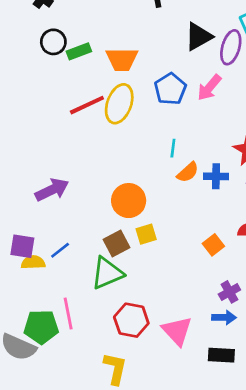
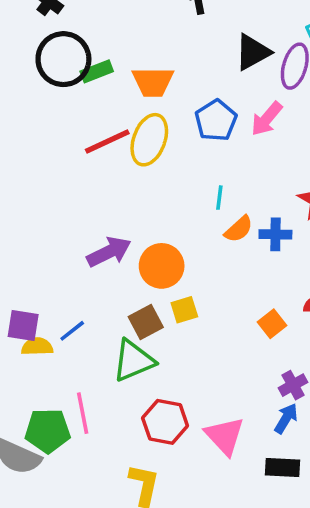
black circle: (53, 42) -> (63, 59), size x1.6
purple arrow: (52, 190) -> (109, 252), moved
blue arrow: (224, 317) -> (286, 418), turned -60

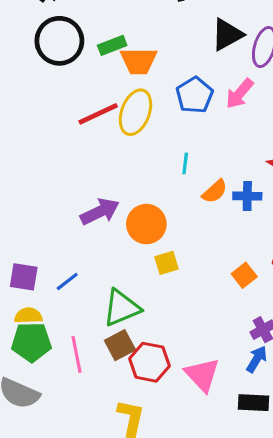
green rectangle: (97, 71) -> (112, 45), moved
cyan line: (219, 198) -> (185, 163), moved
brown square: (146, 322) -> (120, 345), moved
yellow semicircle: (37, 347) -> (28, 316), moved
green pentagon: (48, 431) -> (31, 342), moved

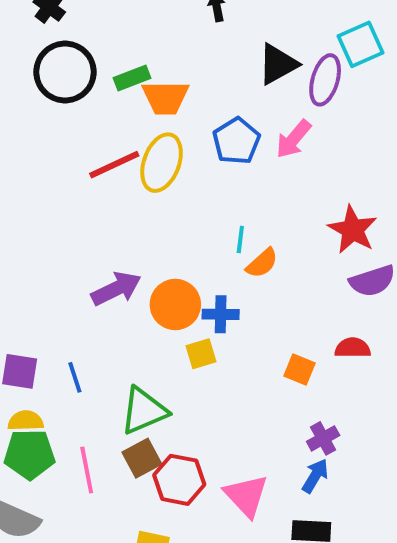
cyan line: (185, 163) -> (240, 239), moved
blue cross: (247, 196) -> (221, 314), moved
orange square: (244, 275) -> (299, 369), turned -30
blue line: (67, 281) -> (75, 377), turned -70

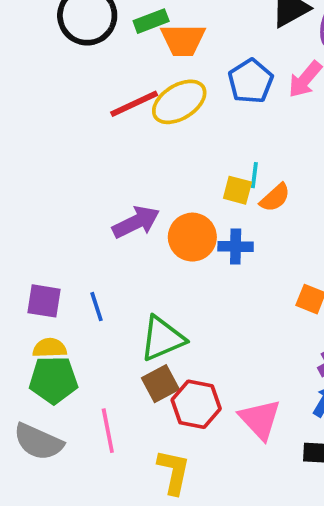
yellow ellipse: (162, 163) -> (179, 102), turned 38
yellow square: (201, 354) -> (237, 190), moved, turned 32
pink line: (87, 470) -> (108, 431), moved

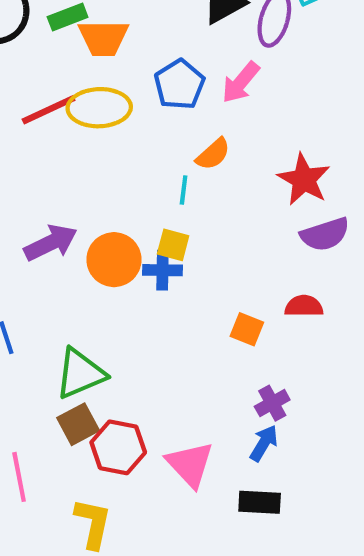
yellow ellipse: (179, 102) -> (99, 108), turned 30
yellow square: (237, 190) -> (173, 245), moved
orange semicircle: (275, 198) -> (213, 154), moved

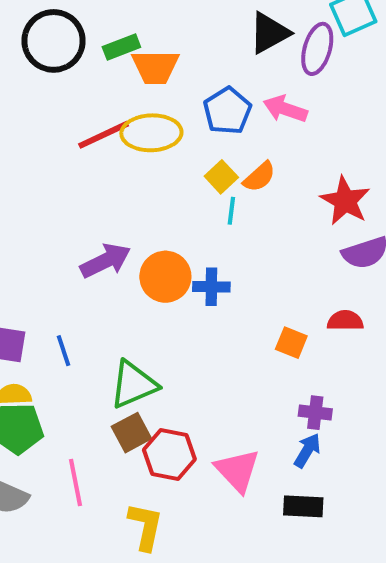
pink arrow: (241, 82) -> (285, 109), turned 69
yellow square: (173, 245) -> (221, 177), moved, turned 32
purple cross: (272, 403) -> (315, 413), turned 36

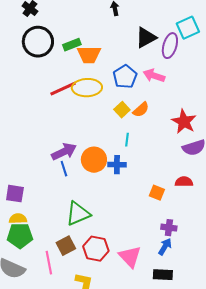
cyan line: (231, 211) -> (127, 140), moved
blue line: (64, 351) -> (64, 169), moved
brown square: (131, 433) -> (66, 246), moved

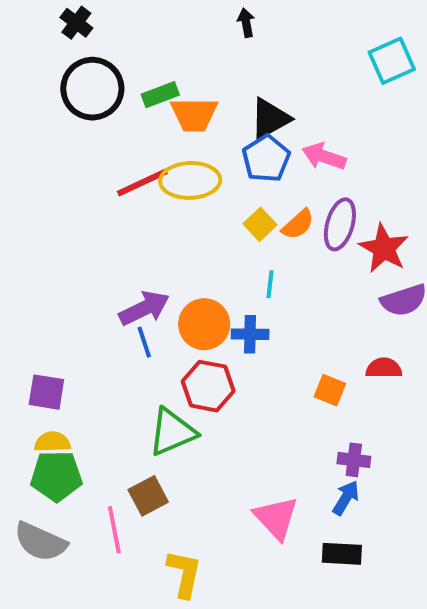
black triangle: (146, 38) -> (270, 119), moved
purple ellipse: (170, 46) -> (340, 224), moved
red hexagon: (96, 249) -> (208, 386), moved

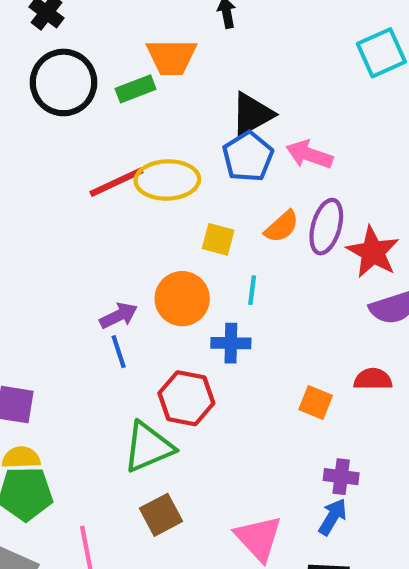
orange trapezoid: (194, 115) -> (172, 57), moved
yellow square: (260, 224) -> (218, 239), moved, turned -32
purple arrow: (144, 308) -> (119, 316), size x0.7
orange circle: (204, 324) -> (182, 299), moved
brown square: (148, 496) -> (161, 515), moved

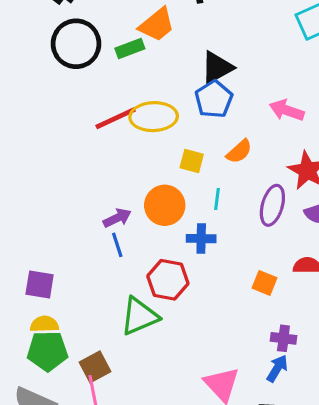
orange trapezoid: (172, 57) -> (157, 25), turned -39
pink arrow: (309, 155) -> (287, 110), moved
purple ellipse: (326, 227) -> (272, 205), moved
brown square: (161, 515) -> (95, 367), moved

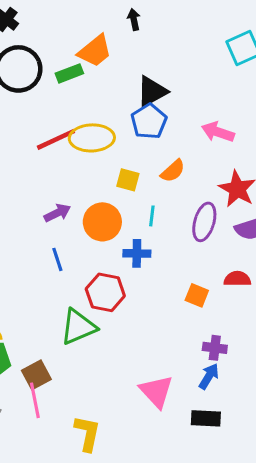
purple arrow: (117, 218) -> (57, 213), moved

